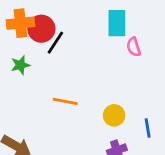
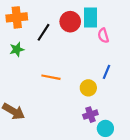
red circle: (41, 29) -> (70, 22), moved
blue line: (148, 128) -> (106, 72), moved, turned 32

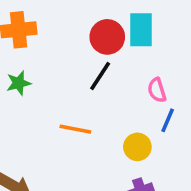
black line: (43, 32) -> (100, 76), moved
pink semicircle: (103, 36) -> (157, 90), moved

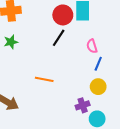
orange line: (75, 129) -> (44, 79), moved
yellow circle: (137, 147) -> (98, 87), moved

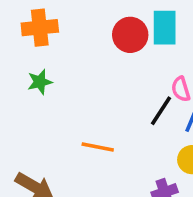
black line: (59, 38) -> (161, 111), moved

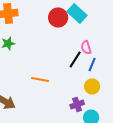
cyan rectangle: (165, 28) -> (77, 14), turned -48

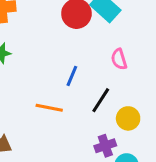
black line: (75, 60) -> (101, 100), moved
blue line: (92, 64) -> (72, 76), moved

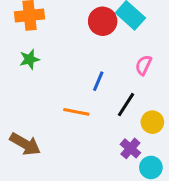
pink semicircle: (119, 59) -> (144, 65), turned 42
purple cross: (105, 146) -> (130, 148), turned -30

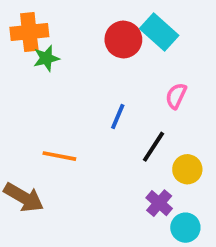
green star: (30, 59) -> (46, 58), moved
orange line: (76, 112) -> (59, 156), moved

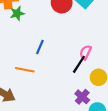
pink semicircle: (176, 96) -> (85, 52), moved
blue line: (118, 117) -> (40, 47), moved

